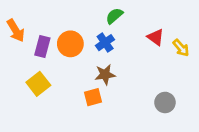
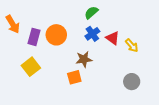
red triangle: (156, 37) -> (113, 38), moved
blue cross: (105, 43) -> (92, 34), moved
yellow arrow: (181, 48) -> (132, 45), moved

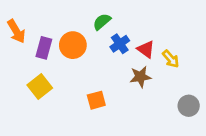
green semicircle: (91, 13) -> (102, 22), moved
brown star: (84, 59) -> (140, 77), moved
gray circle: (132, 82) -> (189, 106), moved

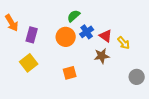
orange circle: (73, 45) -> (66, 37), moved

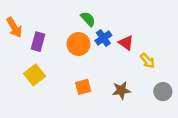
green semicircle: (74, 16) -> (88, 19), turned 88
yellow arrow: (124, 43) -> (147, 61), moved
brown star: (102, 56) -> (121, 90), moved

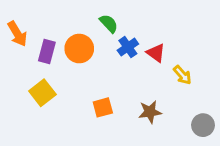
orange circle: (78, 44) -> (79, 49), moved
gray circle: (163, 92) -> (203, 125), moved

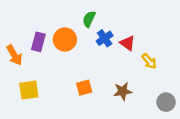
green semicircle: (109, 23) -> (89, 19), turned -112
orange arrow: (17, 34) -> (14, 55), moved
yellow square: (42, 93) -> (29, 90), moved, turned 30

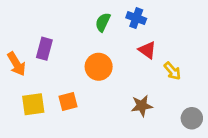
blue cross: (105, 38) -> (136, 18), moved, turned -35
orange circle: (65, 39) -> (99, 67), moved
orange square: (84, 88) -> (68, 102), moved

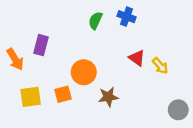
red triangle: (147, 50) -> (137, 58), moved
orange circle: (99, 67) -> (84, 72), moved
brown star: (142, 106) -> (108, 97), moved

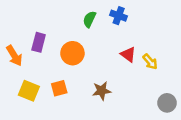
orange circle: (84, 72) -> (72, 53), moved
yellow square: (31, 97) -> (29, 91), turned 30

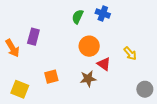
orange circle: (72, 53) -> (89, 46), moved
red triangle: (128, 54) -> (104, 64), moved
yellow square: (29, 91) -> (20, 89), moved

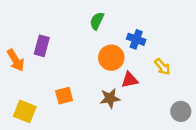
blue cross: (103, 14) -> (136, 39), moved
red triangle: (104, 64) -> (130, 80), turned -48

